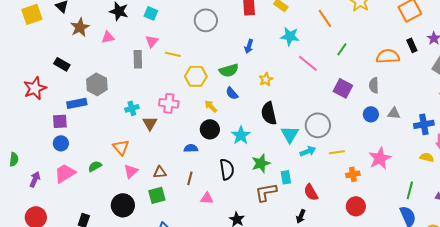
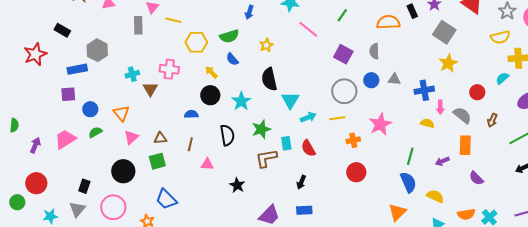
purple square: (60, 121) -> (68, 94), moved
gray circle: (318, 125) -> (344, 91), moved
blue circle: (61, 143) -> (90, 109), moved
red semicircle: (311, 192) -> (308, 148), moved

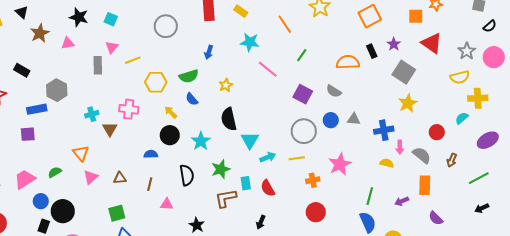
yellow line: (173, 20) -> (133, 60), turned -35
gray semicircle: (374, 51) -> (334, 91), turned -56
blue circle: (90, 109) -> (41, 201), moved
green square: (157, 161) -> (117, 213), moved
black circle: (123, 171) -> (63, 211), moved

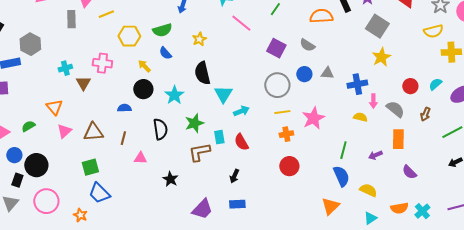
cyan semicircle: (462, 118) -> (435, 84), moved
yellow line: (297, 158) -> (282, 112), moved
brown triangle: (120, 178) -> (93, 132), size x1.5

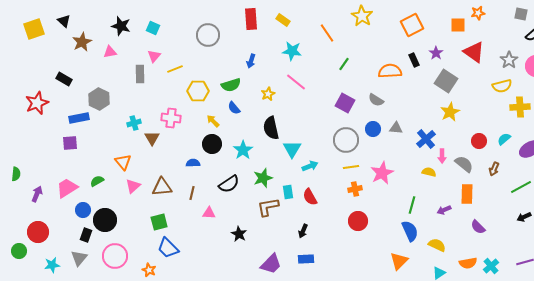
pink line: (241, 23) -> (296, 82), moved
blue cross: (357, 84) -> (426, 139), turned -30
black semicircle: (160, 129) -> (229, 184), turned 65

